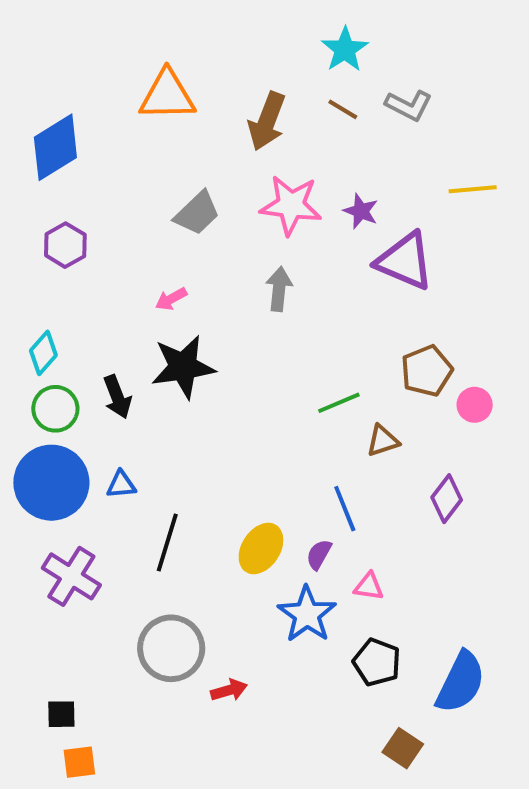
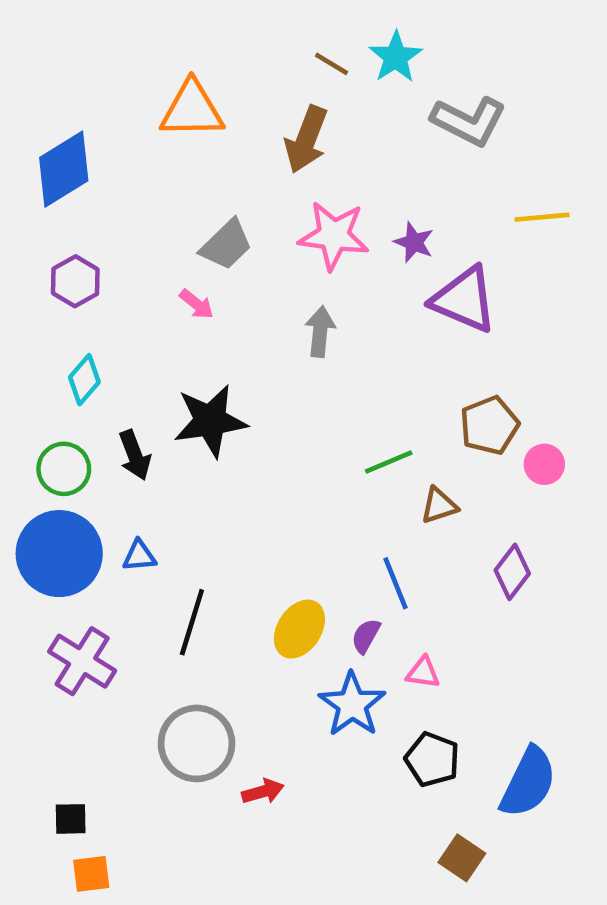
gray L-shape: (409, 105) -> (469, 121), size x1.4
brown line: (343, 109) -> (332, 64), moved
pink arrow: (171, 299) -> (197, 304), moved, turned -112
cyan diamond: (43, 353) -> (84, 380), moved

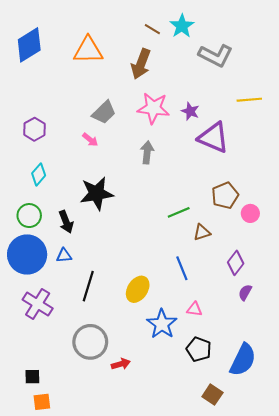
blue diamond: (64, 169) -> (29, 45), moved
black arrow: (135, 455) -> (66, 222), moved
purple semicircle: (366, 636) -> (245, 292), moved

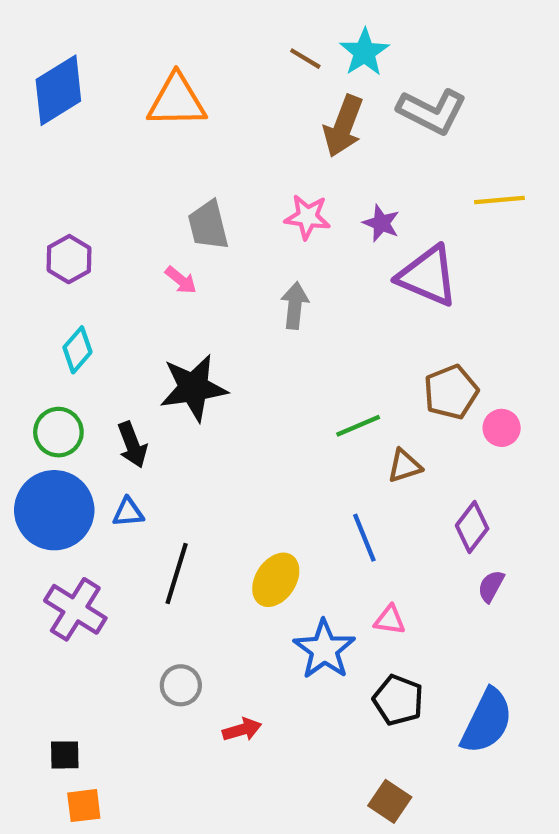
brown arrow: (141, 64) -> (343, 126), moved
pink star: (153, 108) -> (307, 217), size x0.7
gray trapezoid: (104, 112) -> (208, 225), turned 120
gray circle: (90, 342) -> (181, 685), size x0.6
brown square: (212, 395) -> (390, 801), moved

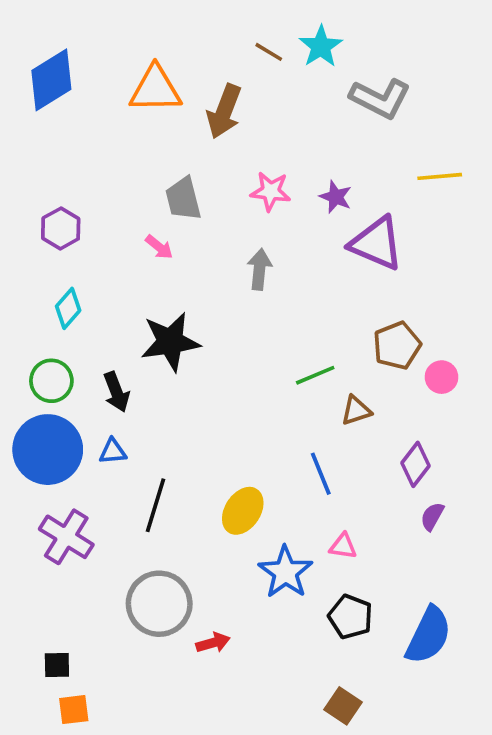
brown arrow: (343, 126) -> (224, 111), moved
gray circle: (181, 685) -> (159, 604), size x1.8

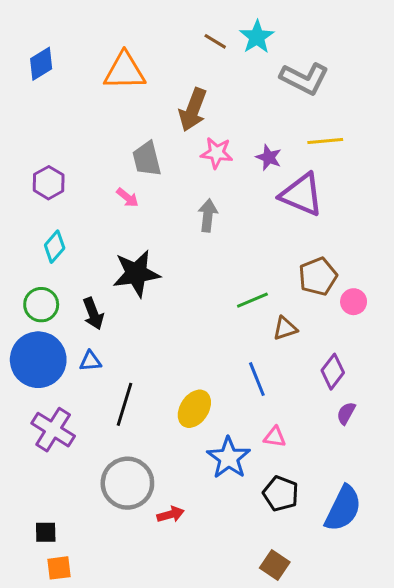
blue diamond: (51, 80) -> (41, 64), size x0.7
brown arrow: (224, 111) -> (193, 110), moved
yellow line: (440, 176) -> (325, 141), moved

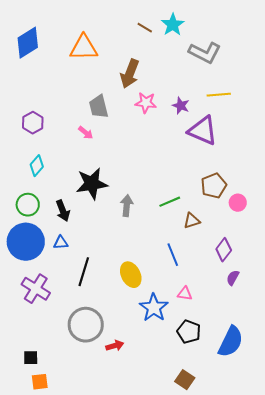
blue diamond: (41, 64) -> (28, 43), size x1.4
gray arrow: (208, 215) -> (127, 206), moved
yellow ellipse: (194, 409) -> (131, 275), turned -60

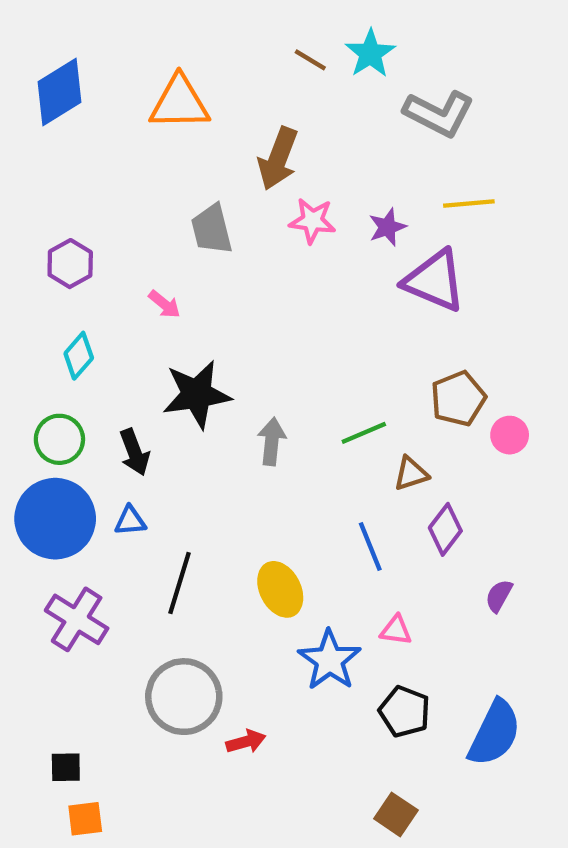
purple star: (181, 106) -> (387, 227), turned 30
pink arrow: (86, 133) -> (164, 304), moved
purple diamond: (224, 250) -> (445, 529), moved

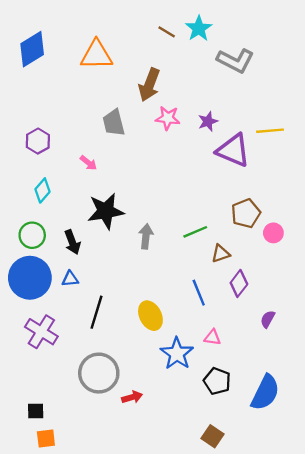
yellow line: (469, 204) -> (270, 131), moved

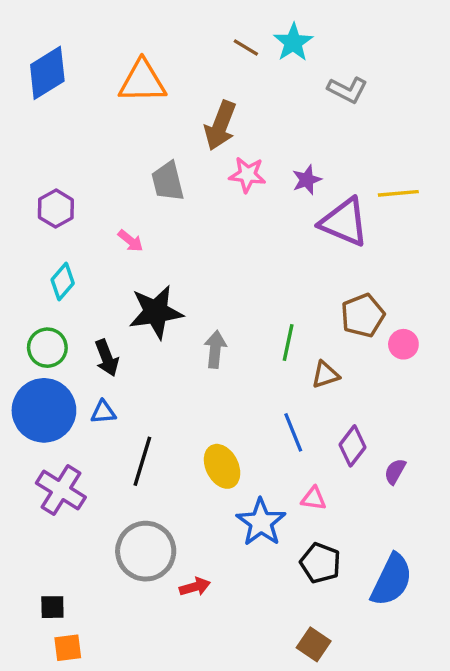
gray L-shape: (235, 61) -> (347, 90), size x0.7
green line: (195, 232) -> (288, 343), turned -55
purple diamond: (239, 283) -> (353, 446), moved

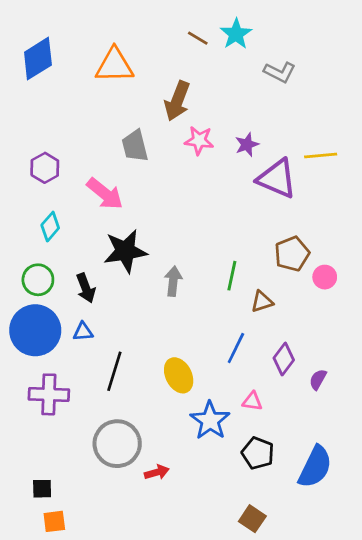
pink arrow: (130, 241) -> (105, 194), size x1.8
blue line: (293, 432) -> (236, 348), turned 48
purple cross: (61, 490) -> (49, 394), turned -30

